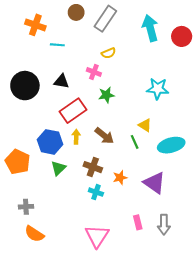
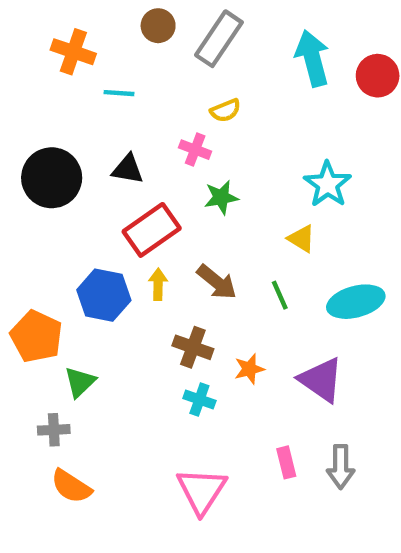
cyan star: (158, 89) -> (328, 184), turned 30
yellow triangle: (145, 125) -> (302, 239), moved
green triangle: (58, 168) -> (80, 382), moved

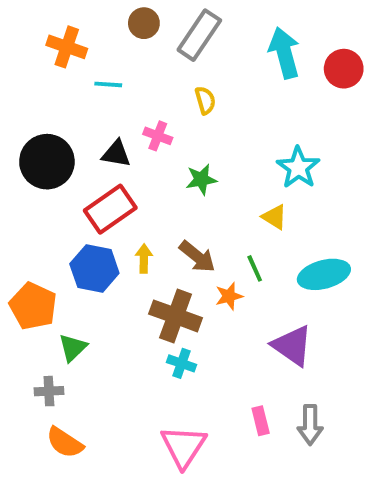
yellow semicircle: (225, 110) -> (205, 100), turned -84
pink cross: (195, 150) -> (158, 136), moved
red rectangle: (152, 230) -> (110, 209), moved
brown cross: (193, 347) -> (176, 316), size x1.4
orange star: (249, 369) -> (229, 296), moved

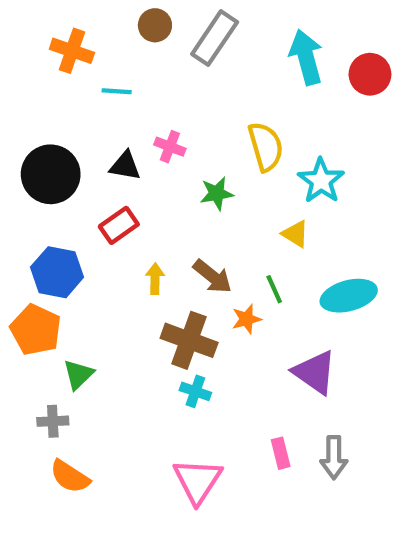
yellow semicircle: (205, 100) -> (266, 147), moved, size x1.6
red rectangle: (110, 209) -> (119, 225), size x0.7
blue hexagon: (94, 268) -> (57, 272), moved

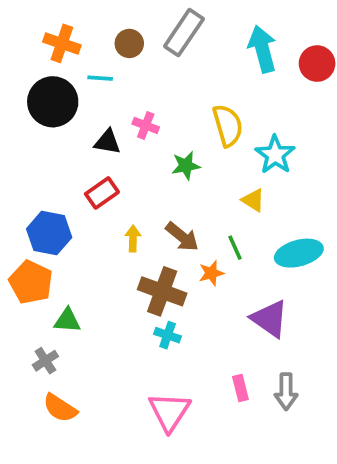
brown circle: (155, 25) -> (129, 43), moved
black circle: (51, 174) -> (53, 102), moved
green triangle: (78, 374) -> (67, 321), turned 48
gray cross: (53, 421) -> (45, 361), turned -30

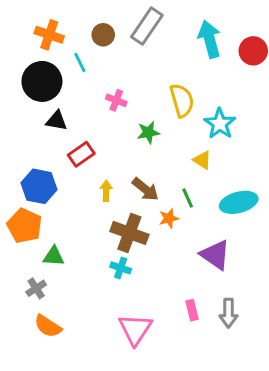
cyan line: (100, 78) -> (80, 62), turned 60
black triangle: (107, 142) -> (57, 121), moved
cyan cross: (168, 335) -> (121, 268), moved

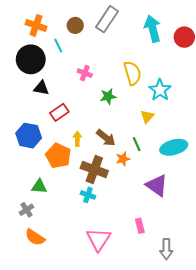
yellow triangle: (202, 160) -> (147, 117), turned 40
orange pentagon: (24, 226) -> (58, 156), moved
gray arrow: (228, 313) -> (166, 249), moved

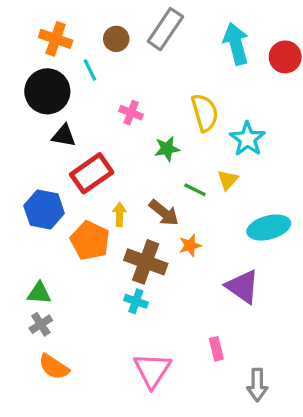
red rectangle: (59, 112) -> (92, 173), size x1.4
green line: (137, 144) -> (195, 190), moved, turned -40
green triangle: (39, 186) -> (39, 293), moved

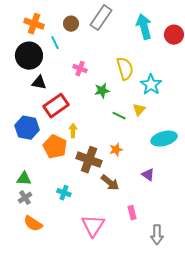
brown arrow: (164, 213) -> (110, 183), moved
purple triangle: (243, 287) -> (148, 175), size x0.6
cyan cross: (136, 301) -> (64, 193), moved

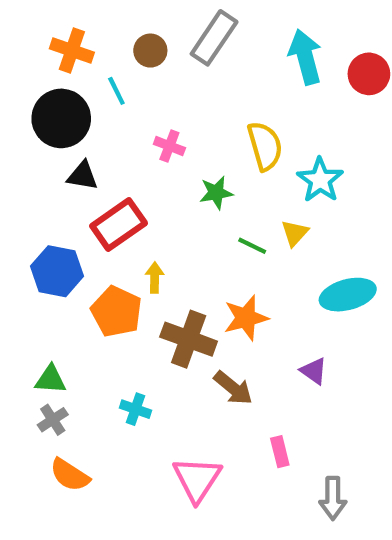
orange star: (116, 150) -> (246, 318), size x1.5

